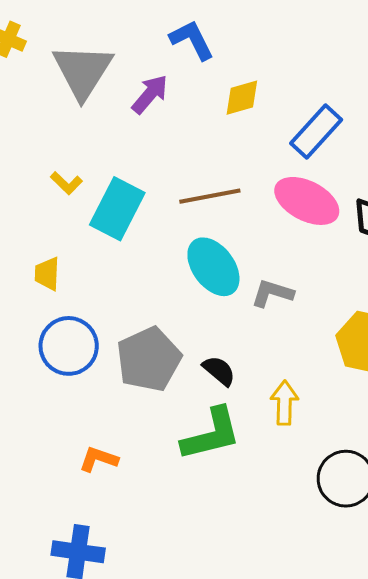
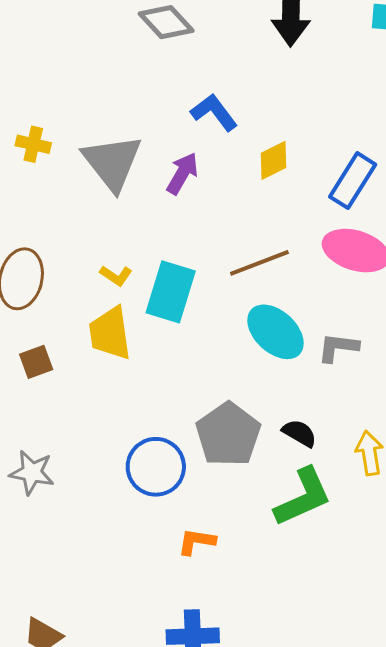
yellow trapezoid: (47, 274) -> (110, 333), moved, size x1.6
blue circle: (69, 346) -> (156, 467), moved

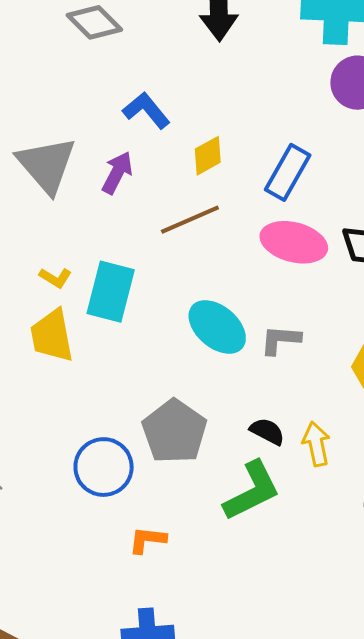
brown line: (259, 263) -> (190, 220), moved
black semicircle: (299, 433) -> (267, 431), moved

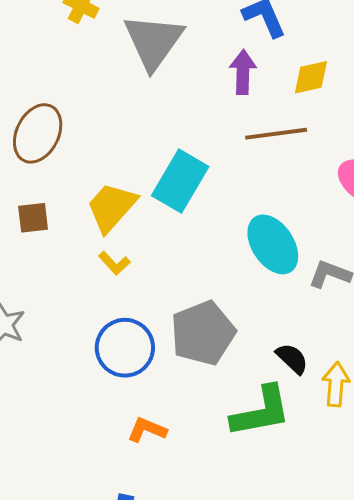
purple arrow: (117, 173) -> (243, 72), moved, turned -42
yellow L-shape: (55, 278) -> (114, 263), moved
yellow trapezoid: (52, 336) -> (112, 207), turned 36

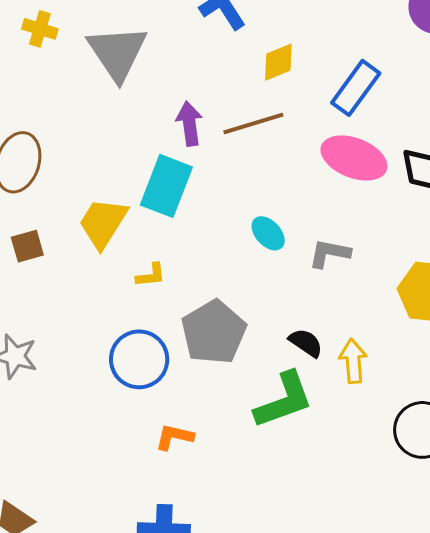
purple arrow: (243, 72) -> (189, 124), moved
cyan ellipse: (273, 244) -> (268, 233), size x0.6
yellow L-shape: (114, 263) -> (151, 275), moved, turned -44

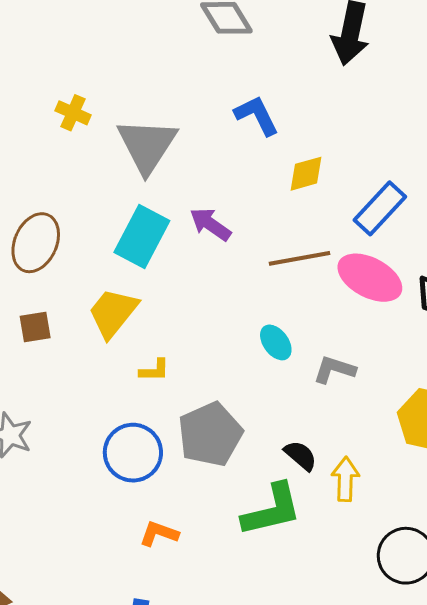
purple arrow: (189, 124) -> (210, 224), turned -54
brown line: (253, 124) -> (299, 258), moved
cyan rectangle: (166, 186) -> (142, 236), moved

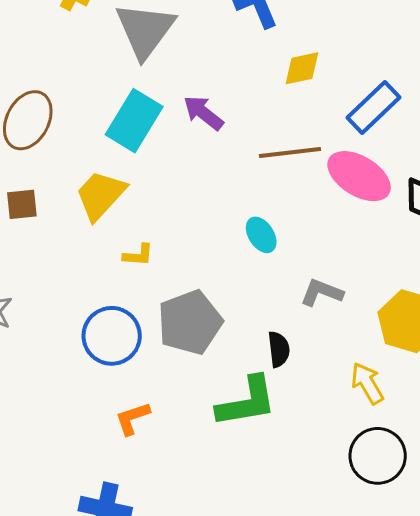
gray L-shape: (334, 370) -> (322, 293), moved
black semicircle: (300, 456) -> (279, 349), turned 39
yellow arrow: (345, 479) -> (367, 383), moved, turned -36
orange L-shape: (159, 534) -> (132, 418), turned -42

